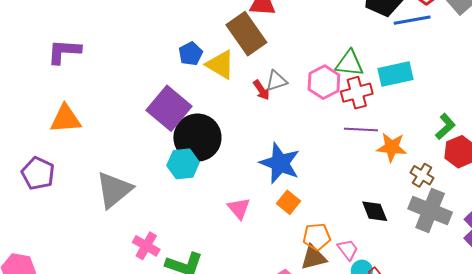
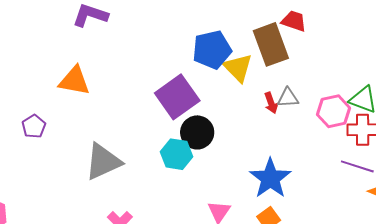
blue pentagon: (191, 54) -> (212, 50), size x1.6
black circle: (197, 138) -> (197, 132), size x0.7
purple pentagon: (38, 173) -> (34, 126), size x0.7

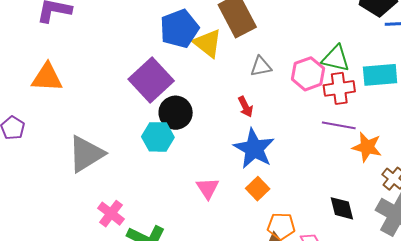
red arrow: (271, 103) -> (245, 107), moved

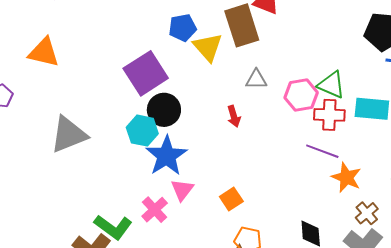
blue pentagon: (179, 29) -> (183, 28), size x0.7
blue star: (254, 149) -> (166, 156), moved
pink cross: (111, 214) -> (155, 210), moved

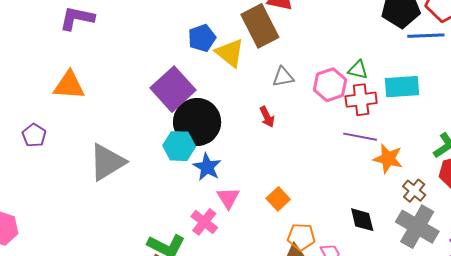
green triangle: (331, 85) -> (358, 70), size x0.7
black circle: (164, 110) -> (197, 122), size x1.4
blue star: (166, 156) -> (207, 167), size x0.7

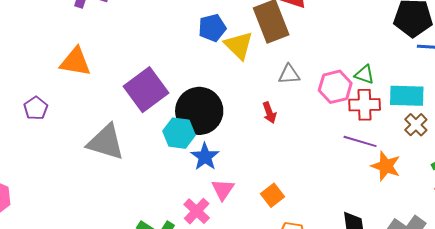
purple square: (173, 89) -> (146, 90), moved
gray triangle: (107, 162) -> (106, 142), turned 42
brown cross: (414, 191) -> (416, 125), moved

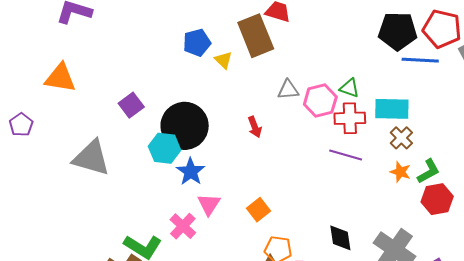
yellow triangle: (239, 45) -> (223, 60), size x0.6
gray triangle: (289, 74) -> (288, 90), moved
purple square: (146, 90) -> (131, 105), size x0.6
orange star: (386, 166) -> (400, 172), moved, size x0.7

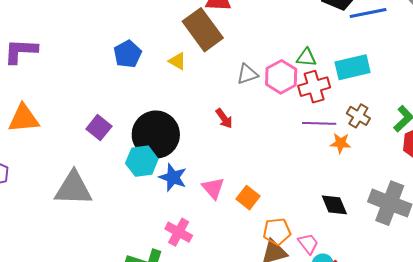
blue pentagon: (197, 43) -> (128, 54), moved
brown cross: (401, 138) -> (358, 116), moved
orange star: (400, 172) -> (341, 143), moved
pink triangle: (209, 204) -> (213, 188), moved

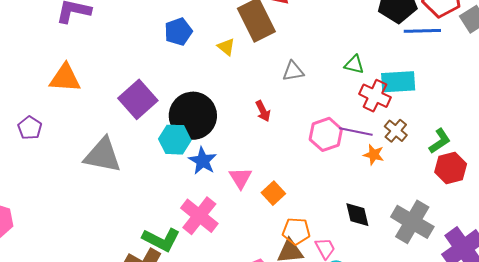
pink hexagon: (281, 77) -> (326, 134), moved
red cross: (314, 87) -> (375, 96), moved, turned 32
purple square: (99, 128) -> (138, 99), size x1.5
pink cross: (179, 232) -> (199, 216), size x1.4

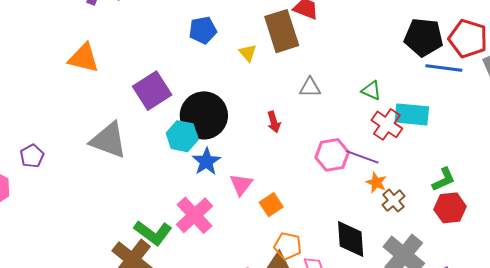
purple pentagon: (30, 128) -> (32, 156), moved
brown cross: (396, 131) -> (394, 201), moved
black diamond: (357, 215) -> (351, 239), size x1.4

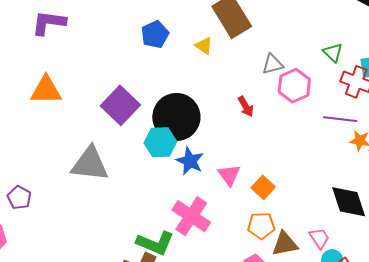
green triangle: (371, 90) -> (333, 53), turned 35
pink hexagon: (332, 155) -> (294, 86), moved
orange pentagon: (288, 246) -> (261, 226), moved

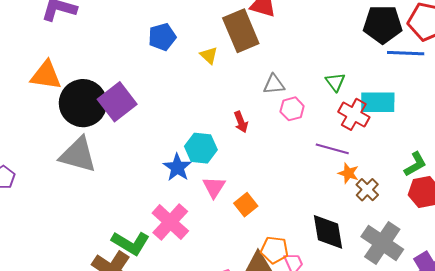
pink hexagon: (294, 86) -> (292, 109), size x0.7
black circle: (176, 117) -> (83, 103), moved
cyan hexagon: (160, 142) -> (201, 148), moved
orange pentagon: (261, 226) -> (274, 250), moved

